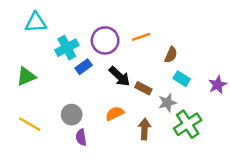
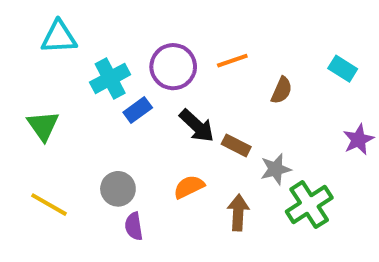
green triangle: (26, 76) -> (43, 126), turned -42
cyan rectangle: (182, 79) -> (343, 69), moved

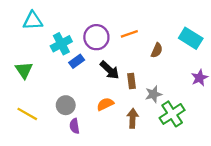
cyan rectangle: (343, 69) -> (191, 38), size x1.5
brown rectangle: (236, 145) -> (132, 81), turned 56

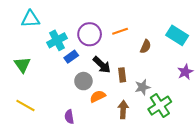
gray circle: (66, 105) -> (83, 81), moved

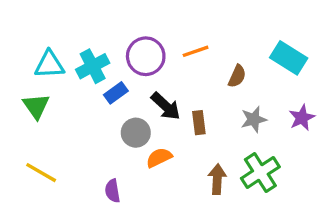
cyan triangle: (31, 19) -> (49, 65), moved
gray star: (142, 87) -> (254, 119), moved
brown arrow: (123, 110) -> (217, 179), moved

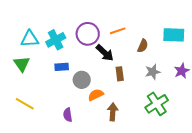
cyan rectangle: (289, 58) -> (174, 35), turned -30
blue rectangle: (116, 93) -> (62, 67), moved, turned 32
black arrow: (166, 106) -> (105, 53), moved
brown arrow: (217, 179) -> (113, 112), moved

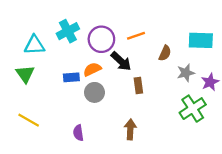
cyan cross: (56, 40) -> (68, 31), moved
gray star: (153, 72) -> (186, 73), moved
orange semicircle: (96, 95) -> (92, 69), moved
green cross: (157, 104) -> (193, 109), moved

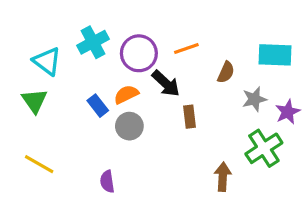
cyan triangle: (34, 45) -> (47, 61), turned 40
blue rectangle: (71, 77) -> (98, 106), turned 56
brown arrow: (130, 129) -> (223, 177), moved

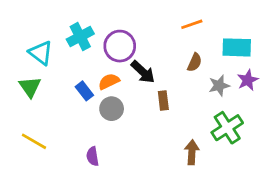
orange line: (186, 49) -> (192, 24), moved
purple star: (288, 112) -> (248, 80), moved

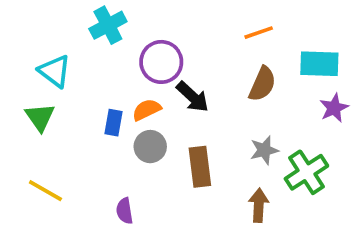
cyan cross: (80, 37) -> (108, 25), moved
brown semicircle: (195, 62) -> (262, 84), size x1.4
gray star: (219, 86) -> (264, 150), moved
blue rectangle: (84, 91) -> (113, 123), turned 48
brown rectangle: (163, 100) -> (200, 167), moved, size x1.5

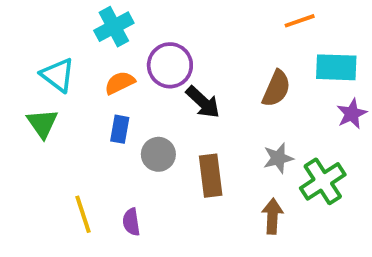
orange line: (259, 33) -> (300, 21), moved
orange semicircle: (147, 110) -> (120, 83), moved
yellow line: (45, 191) -> (83, 214), moved, turned 42

